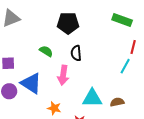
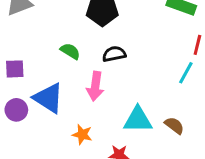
black semicircle: (76, 53) -> (114, 54), turned 84
brown semicircle: (117, 102) -> (174, 125), turned 48

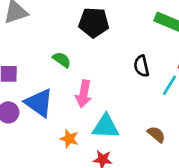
black semicircle: (114, 54) -> (141, 66), moved, turned -95
cyan triangle: (138, 120) -> (106, 127), moved

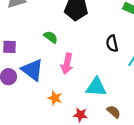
cyan triangle: (106, 127) -> (96, 87), moved
brown semicircle: (156, 134) -> (114, 112), moved

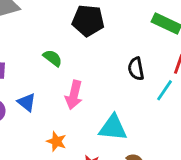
blue triangle: (32, 70) -> (27, 102), size x0.6

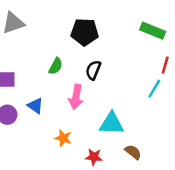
green semicircle: (53, 58) -> (56, 66), turned 84
black semicircle: (136, 69) -> (93, 70), moved, turned 36

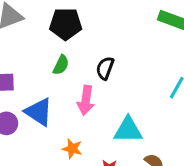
black pentagon: (85, 32) -> (66, 24), moved
blue triangle: (35, 106) -> (39, 112), size x1.5

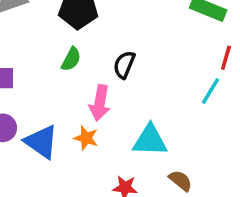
blue triangle: (39, 112) -> (41, 142), moved
orange star: (72, 149) -> (86, 138), moved

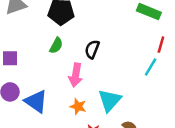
orange star: (86, 138) -> (78, 106), moved
cyan triangle: (150, 140) -> (110, 100), turned -50

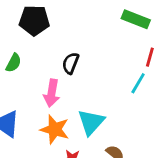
green semicircle: (56, 45) -> (14, 63), moved
orange star: (78, 106) -> (55, 129), size x1.5

